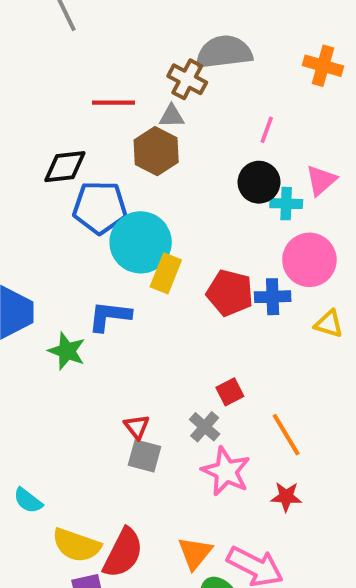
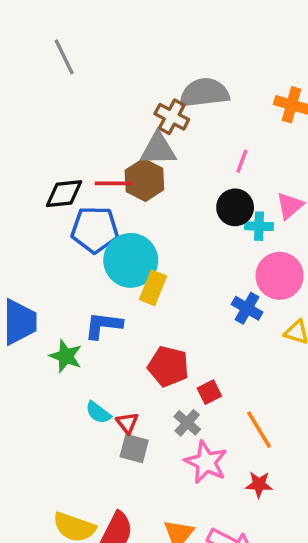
red line: (113, 103) -> (114, 183), moved
gray triangle: (172, 116) -> (158, 149), size x1.6
red pentagon: (230, 293) -> (168, 366), moved
blue cross: (273, 297) -> (247, 308), turned 32
cyan semicircle: (28, 501) -> (98, 413), moved

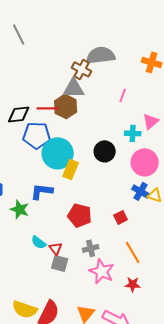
black circle: (235, 207) -> (105, 151), moved
blue cross: (247, 308) -> (141, 191), moved
red square: (209, 392) -> (121, 217), moved
gray cross: (187, 423) -> (91, 248), turned 35

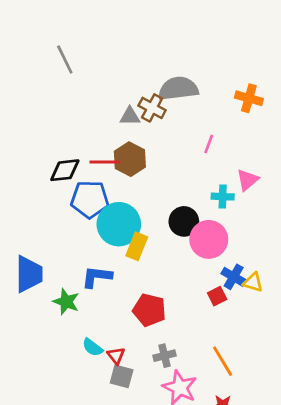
gray triangle: (74, 88) -> (130, 116), moved, size x0.7
pink circle: (145, 162) -> (209, 239), moved
red square: (121, 217) -> (217, 296), moved

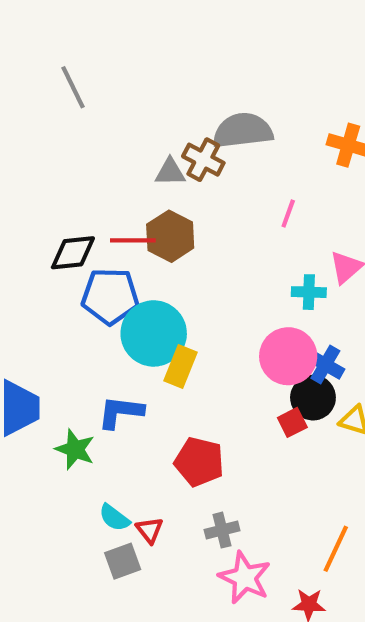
black circle: (184, 221) -> (313, 398), moved
blue cross: (234, 277) -> (325, 365), moved
red square: (217, 296) -> (292, 422), moved
orange line: (223, 361) -> (336, 549), moved, turned 56
gray square: (122, 376) -> (123, 561), moved, turned -35

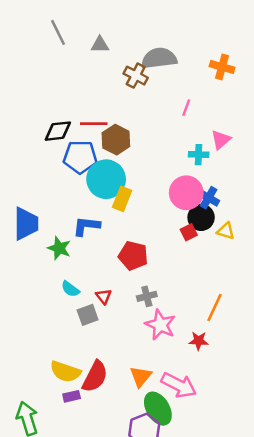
gray triangle: (170, 172) -> (100, 45), moved
brown hexagon: (170, 236) -> (116, 140), moved
cyan semicircle: (114, 518) -> (70, 289), moved

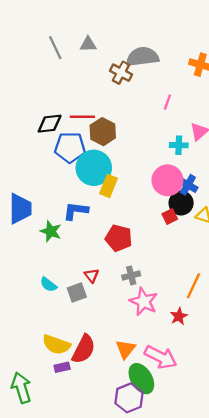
gray line: (58, 32) -> (55, 48), moved
cyan semicircle: (70, 289) -> (48, 285), moved
red star: (199, 341) -> (179, 316), turned -30

